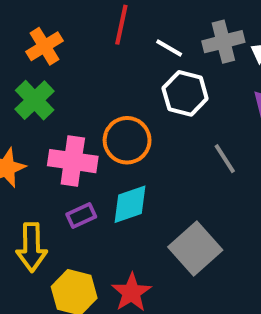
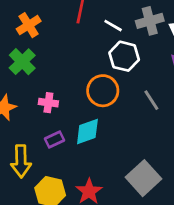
orange circle: (127, 140) -> (103, 91), moved
pink cross: (73, 161) -> (48, 103), size x0.6
gray square: (195, 249) -> (143, 178), moved

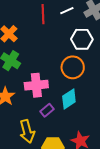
white line: (113, 26) -> (67, 11), moved, turned -40
pink cross: (48, 103) -> (36, 85), size x1.6

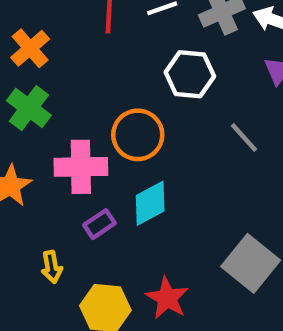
orange circle: (73, 67) -> (138, 135), moved
yellow arrow: (27, 131) -> (52, 267), size x0.6

